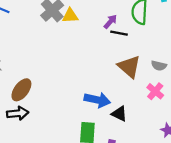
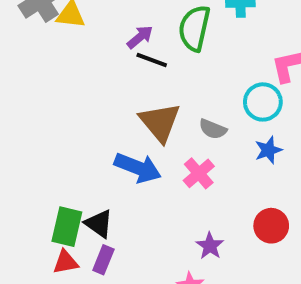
blue arrow: (97, 100) -> (138, 168), moved
black triangle: (119, 114) -> (99, 224), moved

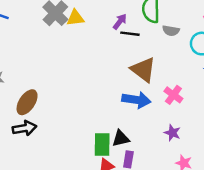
gray semicircle: (213, 129) -> (171, 31), moved
black triangle: (99, 224) -> (121, 138), turned -36
purple star: (210, 246) -> (172, 133), moved

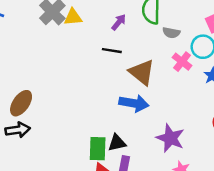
black line: (130, 34) -> (112, 51), moved
pink cross: (173, 95) -> (182, 62), moved
purple star: (172, 133) -> (170, 138), size x1.6

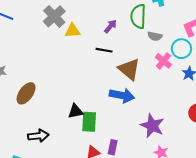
yellow triangle: (73, 17) -> (73, 31), moved
black arrow: (18, 130) -> (38, 136), moved
black triangle: (117, 143) -> (75, 111), moved
green rectangle: (98, 149) -> (89, 122), moved

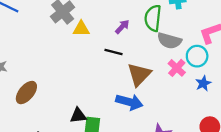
gray semicircle: (155, 36) -> (169, 41), size x1.5
brown triangle: (129, 69) -> (139, 74), turned 30

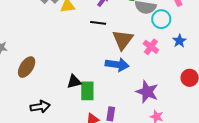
cyan circle: (197, 56) -> (161, 19), moved
pink cross: (177, 68) -> (151, 47), moved

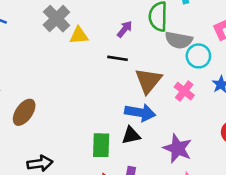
black triangle: (74, 82) -> (131, 135), moved

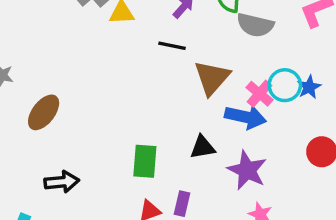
cyan circle: (198, 56) -> (285, 85), moved
blue arrow: (140, 113) -> (245, 117), moved
black triangle: (131, 135) -> (203, 147), moved

